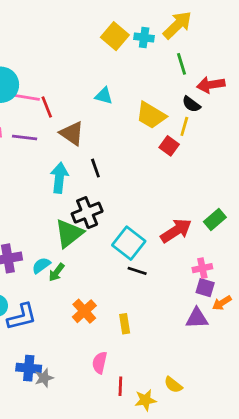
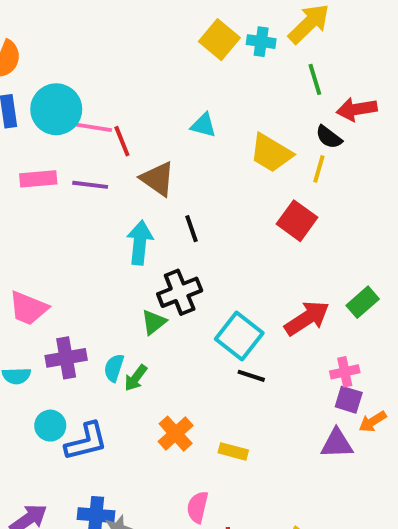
red square: (169, 146) -> (297, 221), moved, size x1.4
green triangle: (69, 233) -> (154, 322), size x0.6
cyan semicircle: (41, 265) -> (114, 368), turned -36
yellow rectangle: (125, 324) -> (233, 451), turned -66

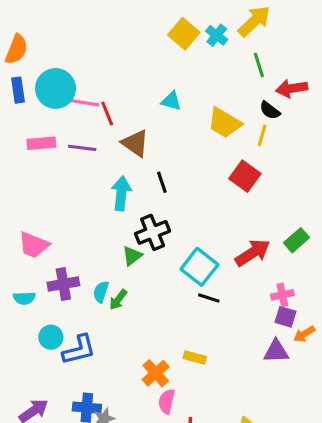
cyan cross: (261, 42) -> (217, 35), turned 30
orange cross: (176, 434) -> (156, 373), moved

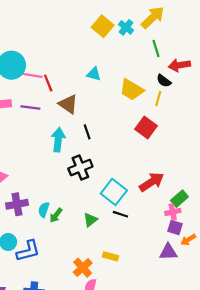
green rectangle: (296, 240) -> (179, 199), moved
green triangle: (132, 256) -> (90, 220), moved

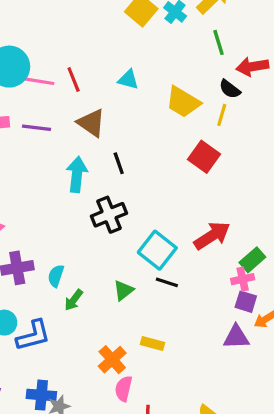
red line: (48, 83) -> (74, 79), moved
green arrow: (56, 215) -> (74, 300), moved

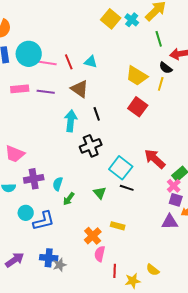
cyan triangle: (128, 79) -> (91, 62), moved
red square: (204, 157) -> (138, 107), moved
red arrow: (212, 236) -> (155, 159), turned -105
pink cross: (243, 279) -> (174, 186), turned -32
green triangle: (123, 290) -> (100, 193), turned -32

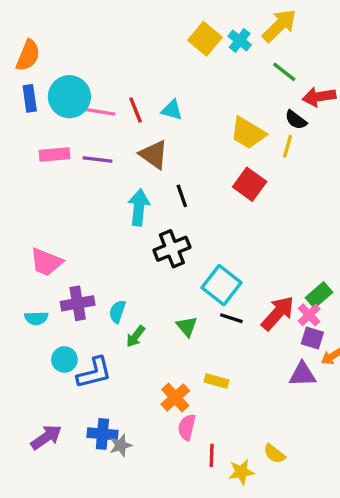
green line: (159, 39) -> (284, 72), turned -35
red arrow: (155, 159) -> (278, 313), moved, turned 90

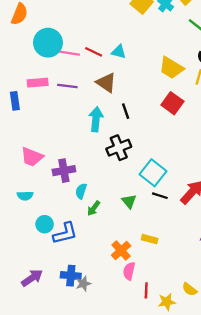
blue rectangle: (30, 98) -> (15, 101), moved
red line: (136, 110) -> (94, 52), turned -42
purple cross: (78, 303) -> (64, 171), moved

